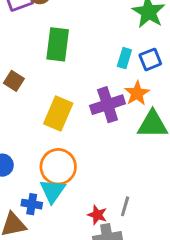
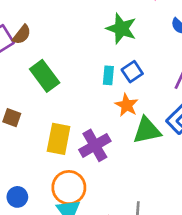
green rectangle: (58, 44) -> (45, 76), turned -32
purple cross: (108, 105) -> (95, 145), moved

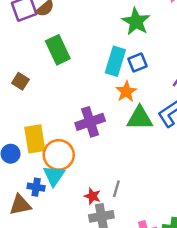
cyan rectangle: (108, 75) -> (115, 61), size x1.6
yellow rectangle: (59, 139) -> (35, 139), moved, turned -32

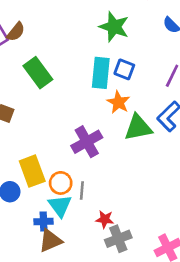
blue square: (138, 62) -> (124, 69), turned -36
orange circle: (59, 155) -> (61, 183), size x0.7
gray line: (116, 189) -> (82, 191), moved
brown triangle: (20, 205) -> (50, 241), moved

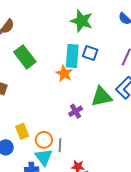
orange star: (118, 102) -> (64, 74), moved
purple cross: (87, 142) -> (76, 111), moved, size x0.6
yellow rectangle: (32, 171) -> (22, 131), size x0.7

